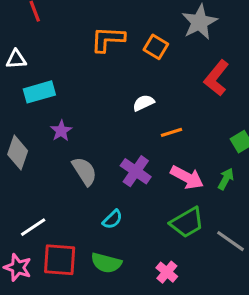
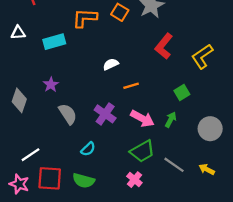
orange square: (156, 47) -> (120, 12), moved
cyan rectangle: (39, 92) -> (54, 42), moved
pink cross: (167, 272) -> (134, 180), moved

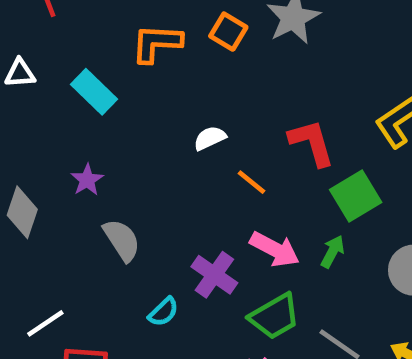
cyan rectangle: (54, 42) -> (94, 92), turned 60
red L-shape: (164, 46) -> (312, 143), moved, turned 125
orange line: (131, 86) -> (251, 182), turned 56
green square: (182, 93) -> (356, 196), size x1.5
purple cross: (105, 114) -> (214, 275), moved

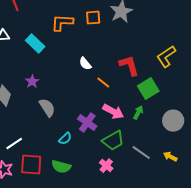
orange square: (228, 32) -> (93, 18), turned -35
white semicircle: (210, 138) -> (85, 64), turned -104

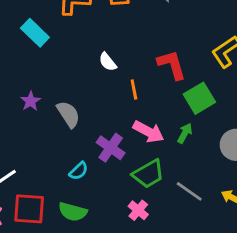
purple star: (32, 82) -> (31, 101), moved
orange line: (103, 83) -> (134, 89), turned 40
gray semicircle: (47, 108) -> (68, 114), moved

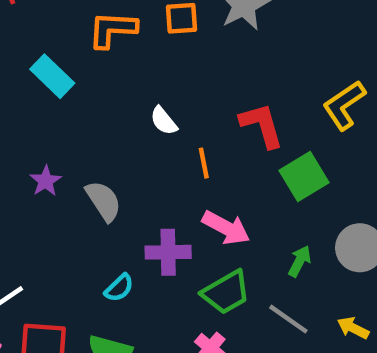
green arrow: (185, 133) -> (300, 261), moved
purple cross: (111, 148) -> (168, 252), turned -36

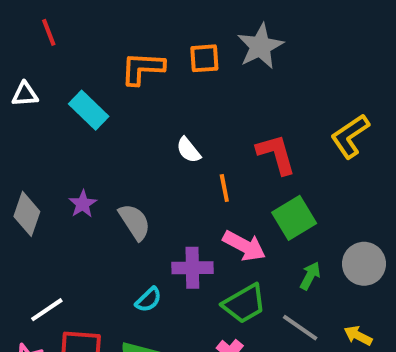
green square: (304, 176) -> (294, 218), moved

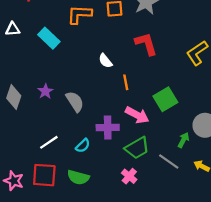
red L-shape: (276, 154) -> (146, 44), moved
green arrow: (310, 276) -> (183, 140), moved
white line: (47, 310) -> (49, 142), moved

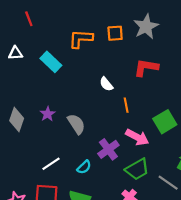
red L-shape: (146, 44) -> (146, 67), turned -65
purple cross: (108, 128) -> (108, 149), turned -35

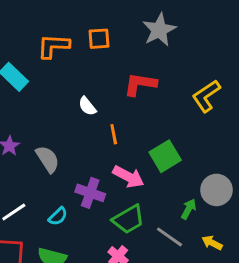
gray star: (146, 27) -> (159, 30), moved
purple cross: (108, 149) -> (90, 193), turned -35

